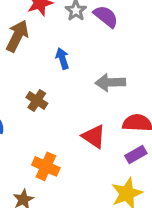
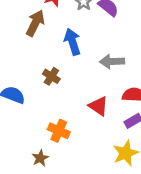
blue arrow: (62, 58) -> (72, 42), size x1.5

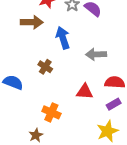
brown arrow: (35, 23) -> (32, 22), turned 65
red triangle: (98, 106) -> (85, 92), turned -30

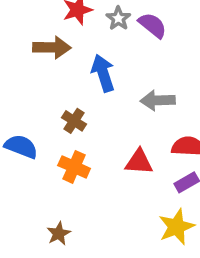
orange cross: (51, 112) -> (74, 167), moved

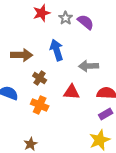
brown arrow: (52, 47) -> (22, 55), moved
red triangle: (139, 162) -> (72, 92), moved

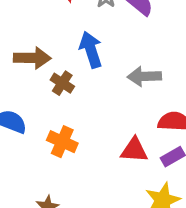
brown cross: (40, 78) -> (62, 83), moved
red triangle: (72, 92) -> (134, 150), moved

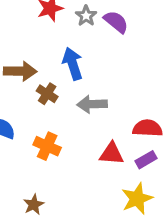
gray arrow: (144, 76) -> (92, 104), moved

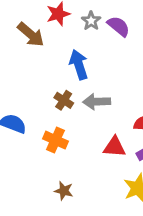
brown arrow: (20, 71) -> (31, 34), moved, turned 40
brown cross: (47, 94) -> (64, 100), moved
brown star: (34, 205) -> (64, 191), moved, turned -30

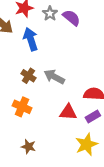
blue arrow: (79, 65) -> (31, 39), moved
gray arrow: (97, 102) -> (54, 77), turned 30

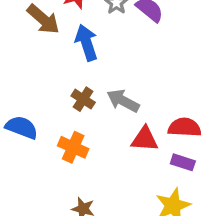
red triangle: (68, 112) -> (145, 139), moved
purple rectangle: (93, 117) -> (183, 162), turned 48

